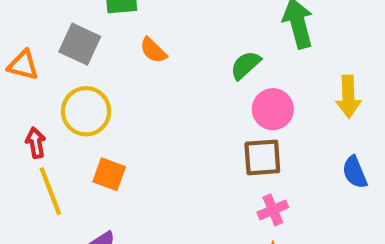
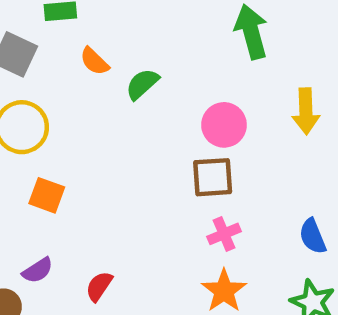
green semicircle: (246, 65) -> (142, 84), moved
blue semicircle: (355, 172) -> (313, 236), moved

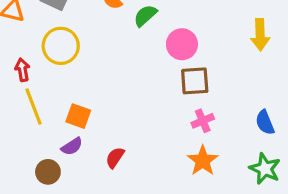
pink circle: (224, 125) -> (182, 44), moved
orange square: (47, 195) -> (78, 116), moved

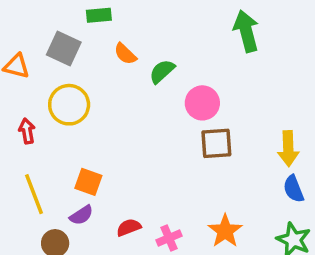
yellow arrow: (260, 35) -> (288, 149), moved
yellow line: (34, 106) -> (34, 194), moved
pink cross: (203, 121) -> (169, 238), moved
red semicircle: (115, 158) -> (129, 227), turned 35

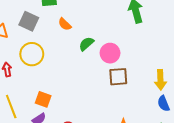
green semicircle: (162, 71) -> (86, 44), moved

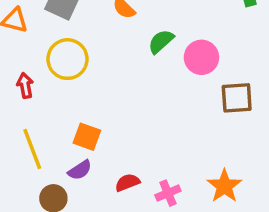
brown square: (118, 77) -> (237, 98), moved

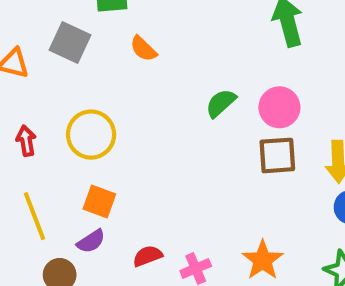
green semicircle: (161, 41) -> (221, 103), moved
pink circle: (201, 57) -> (279, 107), moved
yellow circle: (67, 59) -> (91, 135), moved

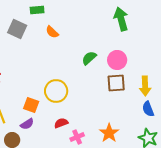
yellow circle: (91, 135) -> (56, 91), moved
red semicircle: (148, 256) -> (61, 123), moved

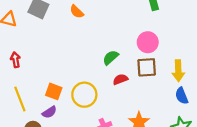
green semicircle: (89, 58) -> (111, 58), moved
yellow circle: (56, 91) -> (84, 95), moved
red semicircle: (61, 123) -> (120, 79), moved

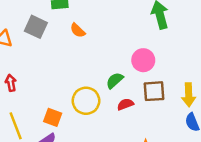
pink circle: (148, 42) -> (143, 60), moved
yellow circle: (84, 95) -> (86, 101), moved

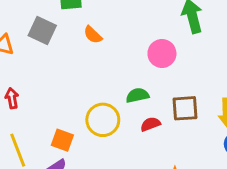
pink circle: (143, 60) -> (162, 54), moved
green semicircle: (115, 80) -> (137, 95), turned 30

